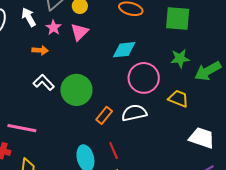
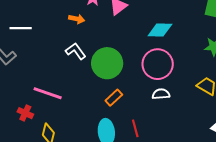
pink circle: (144, 78) -> (158, 64), moved
white semicircle: (134, 113) -> (161, 94), size x0.7
orange rectangle: (104, 115) -> (114, 98), moved

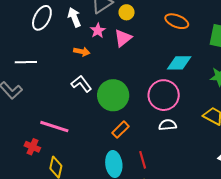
cyan diamond: (160, 30) -> (179, 63), moved

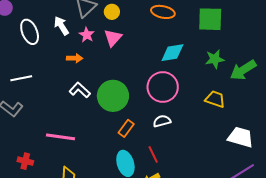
white ellipse: (42, 18) -> (30, 32), turned -40
white semicircle: (168, 125) -> (162, 121), moved
red cross: (32, 147) -> (25, 161), moved

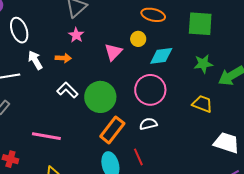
yellow circle: (112, 12) -> (138, 39), moved
white arrow: (61, 26) -> (35, 60), moved
pink triangle: (113, 38) -> (113, 52), moved
orange rectangle: (126, 128) -> (112, 130), size x1.5

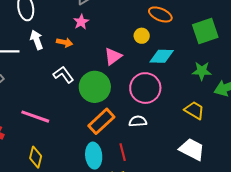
green square: (200, 24) -> (205, 31), turned -32
pink triangle: (113, 52) -> (113, 56), moved
white trapezoid: (226, 143) -> (192, 149), moved

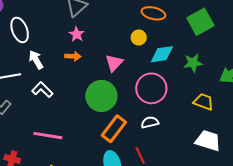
orange arrow: (65, 42) -> (73, 56), moved
green star: (202, 71) -> (193, 63), moved
white L-shape: (63, 75) -> (42, 90), moved

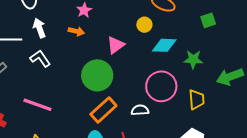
green square: (201, 22) -> (208, 20), size x0.6
pink circle: (151, 88) -> (161, 86), moved
yellow trapezoid: (204, 102) -> (197, 100), turned 55

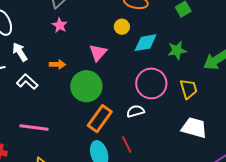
orange arrow: (76, 31) -> (57, 64), moved

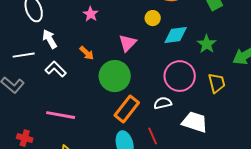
green star: (177, 50) -> (207, 44), turned -30
orange arrow: (57, 64) -> (87, 53), turned 42
white trapezoid: (194, 128) -> (195, 122), moved

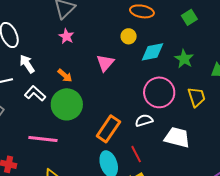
green circle: (115, 76) -> (67, 104), moved

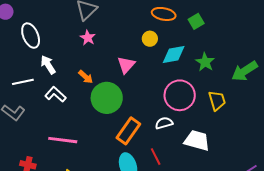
green square: (189, 17) -> (196, 21), moved
green circle: (67, 104) -> (107, 98), moved

